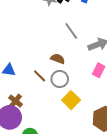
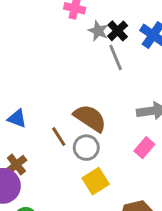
gray line: (71, 31) -> (116, 57), moved
brown semicircle: (58, 59) -> (90, 118), size x1.6

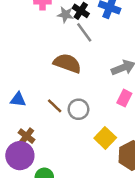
brown semicircle: (90, 118) -> (67, 63), moved
yellow square: (96, 181) -> (105, 138), moved

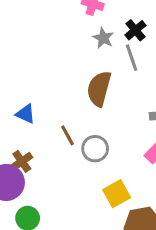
gray star: (65, 15) -> (103, 38), moved
brown semicircle: (67, 63) -> (99, 89), turned -112

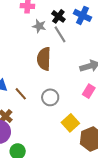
brown line: (67, 135) -> (21, 94), moved

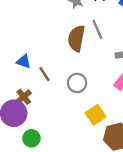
gray line: (60, 34) -> (97, 29), moved

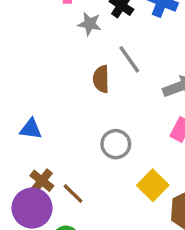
brown semicircle: (76, 38) -> (101, 79), size x0.7
brown line: (45, 74) -> (73, 193), moved

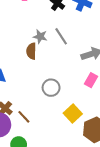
gray star: (90, 24) -> (40, 37), moved
brown semicircle: (101, 79) -> (31, 51), moved

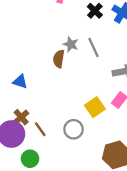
gray circle: (51, 88) -> (73, 129), moved
yellow square: (73, 114) -> (95, 107), moved

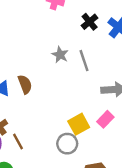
brown semicircle: (59, 59) -> (25, 84), moved, turned 144
gray circle: (73, 129) -> (67, 144), moved

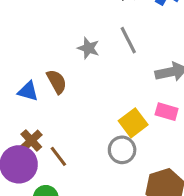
gray star: (60, 55) -> (88, 48), moved
pink rectangle: (105, 119) -> (167, 112), turned 70

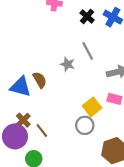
gray star: (88, 48) -> (67, 64), moved
blue triangle: (28, 91) -> (20, 87), size x1.5

